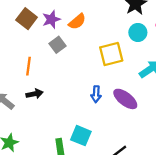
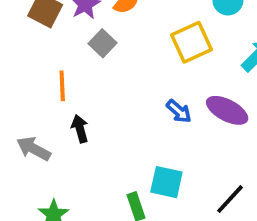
black arrow: (35, 94) -> (80, 129), turned -84
blue arrow: (96, 94) -> (179, 111), turned -42

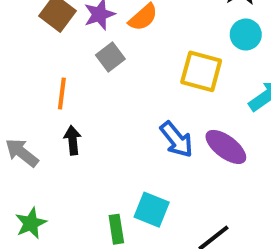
yellow square: (191, 42) -> (201, 71), turned 30
blue arrow: (179, 111) -> (176, 140), size x1.4

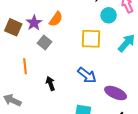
black arrow: (73, 140) -> (50, 84), moved
purple ellipse: (226, 147) -> (116, 93), moved

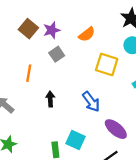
orange semicircle: (56, 19) -> (87, 34), moved

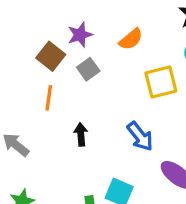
brown square: (28, 29) -> (51, 56), moved
yellow square: (107, 64) -> (161, 82), turned -30

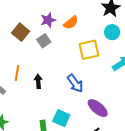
purple star: (80, 35) -> (48, 20), moved
orange line: (49, 98) -> (17, 73), moved

